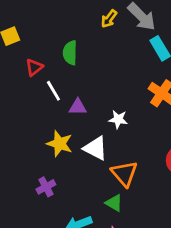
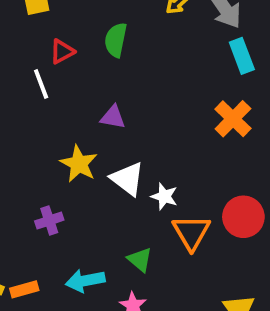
white line: (53, 91) -> (41, 84), moved
white star: (118, 119) -> (164, 196), moved
orange triangle: (124, 174) -> (191, 232), moved

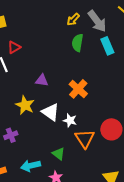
green semicircle: (116, 40) -> (78, 43), moved
orange cross: (233, 119) -> (78, 89), moved

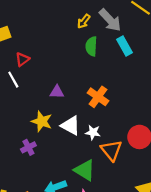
purple cross: (11, 135) -> (28, 147), moved
green triangle: (59, 154) -> (85, 170), size x1.5

